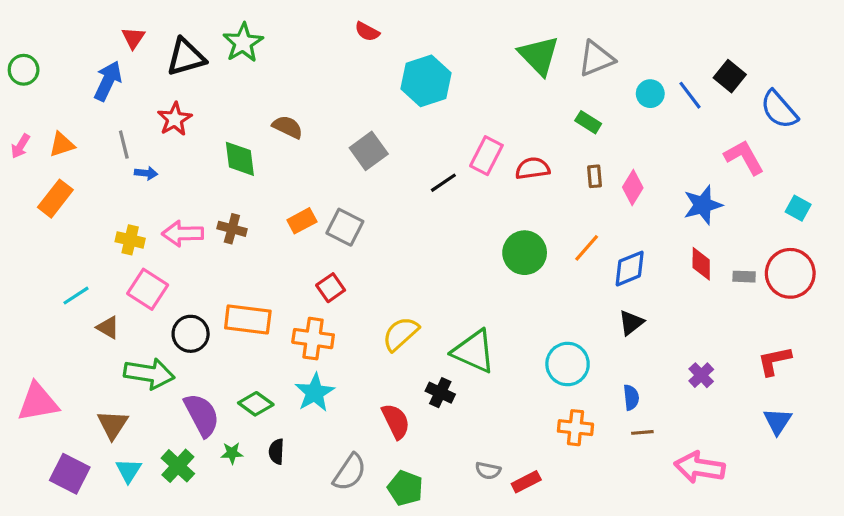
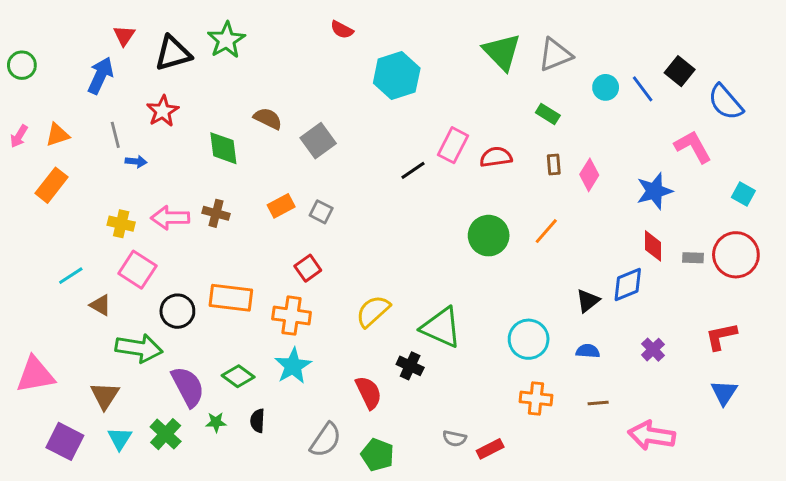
gray square: (369, 151) -> (318, 141), moved
gray square: (345, 227) -> (321, 212), size x0.7
blue diamond: (630, 269) -> (628, 284), moved
blue semicircle: (631, 397) -> (588, 351), moved, turned -80

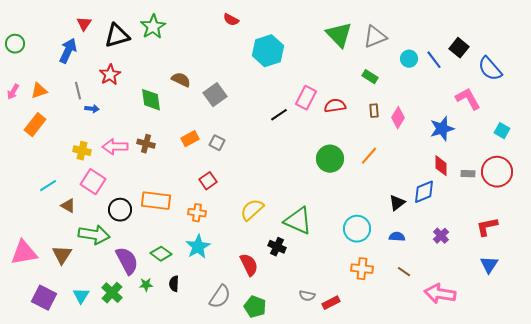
orange cross: (292, 316) -> (197, 213), size x0.7
brown triangle: (105, 396) -> (62, 255), moved
brown line: (598, 403) -> (404, 272), turned 40

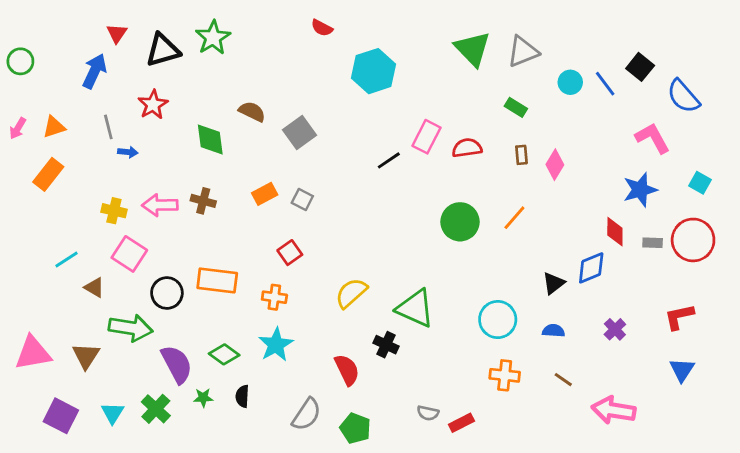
blue star: (442, 129) -> (640, 190), moved

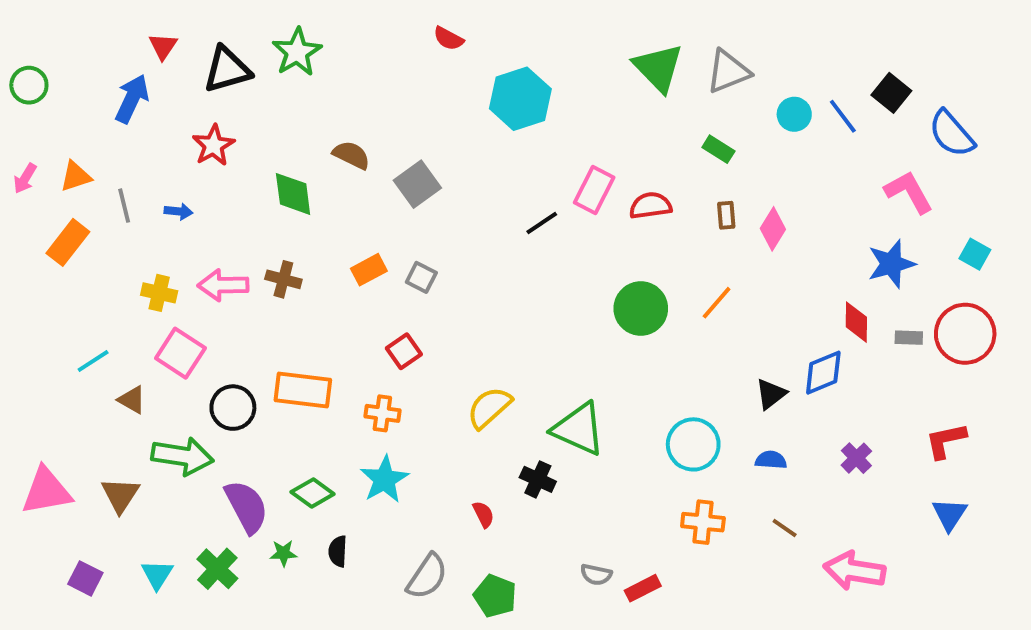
gray line: (108, 127) -> (124, 206), moved
red semicircle: (347, 370) -> (483, 514), size x0.6
purple square: (61, 416) -> (85, 578), size x0.7

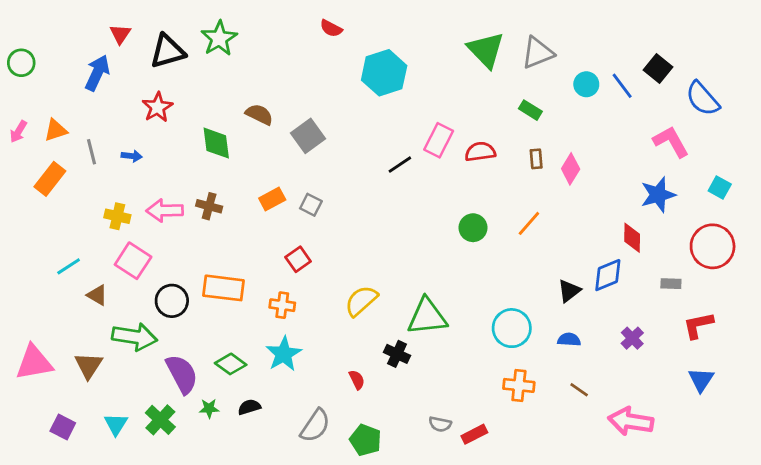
green circle: (641, 308) -> (473, 228), size x0.7
gray rectangle: (909, 338) -> (671, 284), moved
green triangle: (579, 429) -> (427, 317), turned -30
black semicircle: (338, 551) -> (249, 407), turned 70

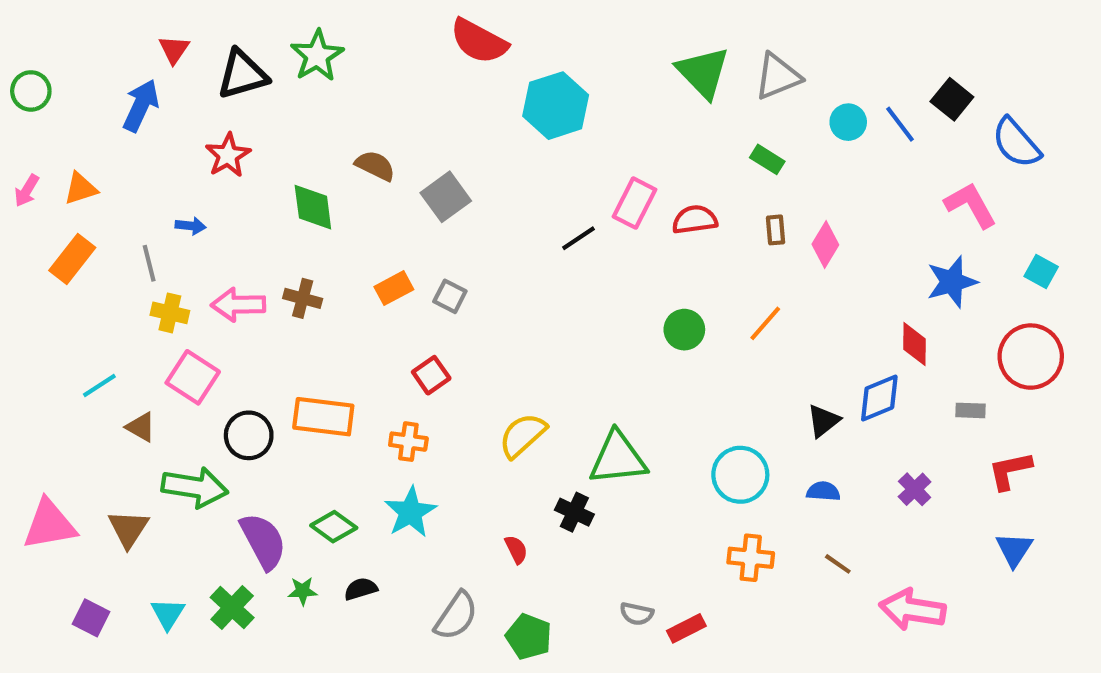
red semicircle: (331, 28) -> (479, 41), size x1.8
gray line: (92, 152) -> (149, 263), moved

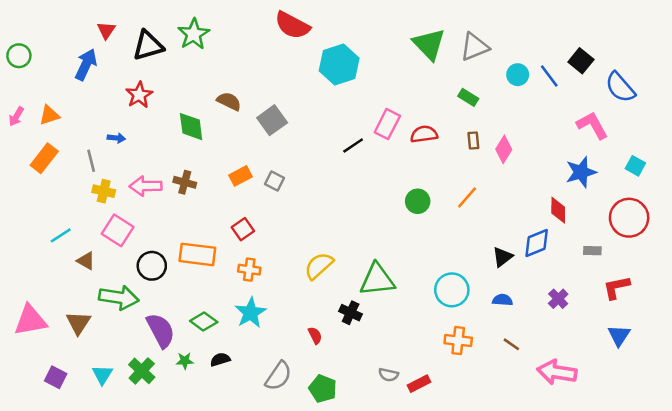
red square: (431, 375) -> (243, 229), moved

